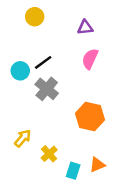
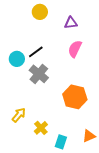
yellow circle: (35, 17) -> (40, 12), moved
orange triangle: (97, 165) -> (89, 136), moved

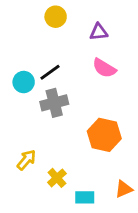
pink semicircle: (75, 49) -> (104, 68), turned -84
gray cross: (39, 74) -> (54, 103), turned 36
cyan rectangle: (61, 142) -> (85, 197), turned 72

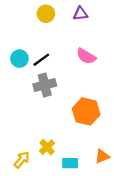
purple triangle: (99, 32) -> (80, 14), moved
cyan circle: (24, 82) -> (19, 59), moved
yellow arrow: (26, 160) -> (22, 160), moved

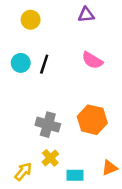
yellow circle: (46, 14) -> (31, 20), moved
black line: (41, 60) -> (44, 64), turned -36
gray cross: (45, 85) -> (48, 125), moved, turned 30

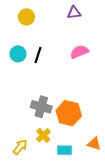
pink semicircle: (92, 60) -> (79, 52), turned 126
orange hexagon: (92, 120) -> (69, 113), moved
orange triangle: (110, 168) -> (94, 144), turned 40

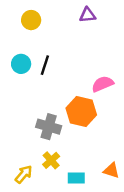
pink semicircle: (79, 52) -> (103, 84), moved
orange hexagon: (69, 113) -> (81, 112), moved

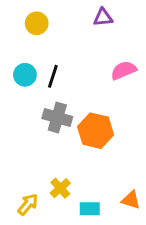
pink semicircle: (103, 84) -> (124, 70), moved
gray cross: (49, 127) -> (57, 117), moved

